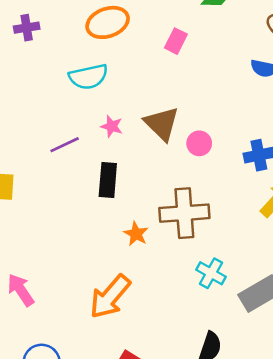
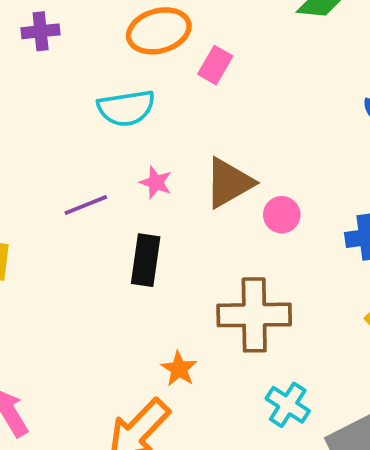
pink rectangle: (176, 41) -> (215, 65), moved
brown triangle: (162, 124) -> (229, 183), turned 42
orange star: (136, 234) -> (179, 369), moved

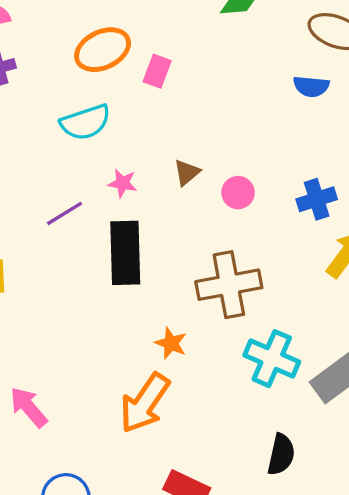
brown triangle: (229, 183) -> (187, 172), size x0.6
black rectangle: (146, 260) -> (125, 253), size x1.4
cyan cross: (288, 405) -> (272, 359), size x1.4

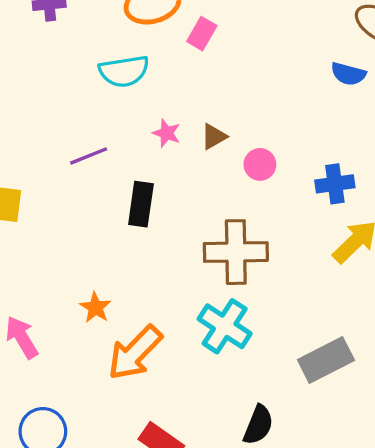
pink star: (123, 183) -> (167, 133), moved
black rectangle: (125, 253) -> (141, 204), size x0.7
orange star: (171, 343) -> (95, 307), moved
cyan cross: (272, 359) -> (225, 326), moved

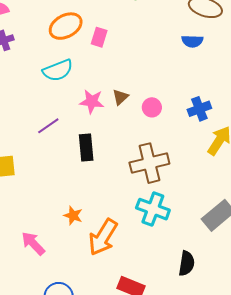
pink star: (167, 133) -> (92, 102), size x1.4

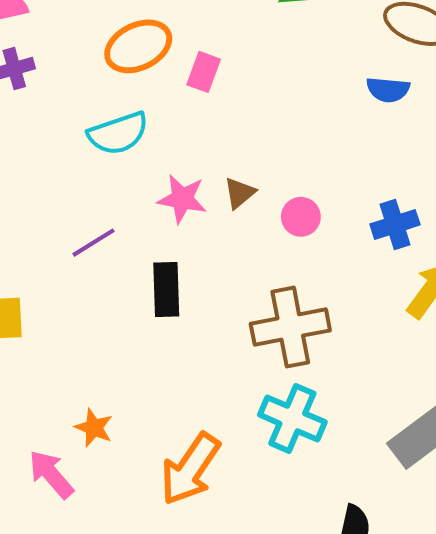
orange star: (73, 216) -> (94, 428), moved

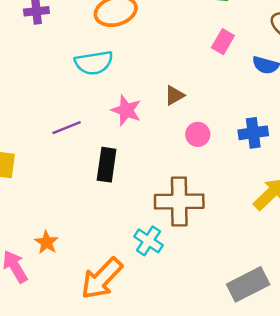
pink rectangle: (204, 72) -> (223, 42), moved
brown triangle: (240, 193) -> (174, 95), moved
blue cross: (395, 224) -> (253, 133), moved
cyan cross: (292, 418) -> (149, 241), moved, size x0.7

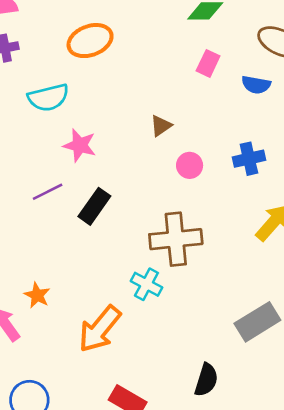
cyan semicircle: (94, 63) -> (48, 98), moved
pink star: (126, 110) -> (80, 145), moved
purple line: (67, 128) -> (48, 192), moved
black rectangle: (107, 165) -> (94, 206), turned 32

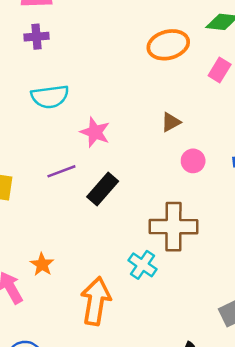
orange ellipse: (90, 41) -> (168, 45), moved
cyan semicircle: (48, 98) -> (50, 97), moved
orange arrow: (100, 329) -> (96, 301), turned 144

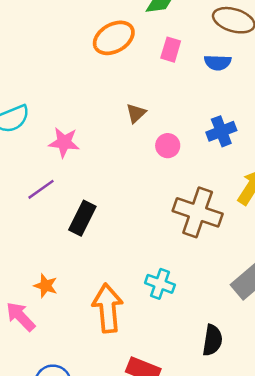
black rectangle: (103, 189) -> (82, 218), moved
brown cross: (173, 227) -> (198, 212), moved, turned 33
cyan cross: (143, 265) -> (160, 284), moved

